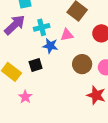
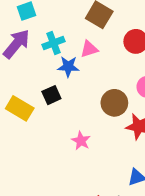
brown circle: (82, 64) -> (114, 103), moved
pink star: (25, 97) -> (81, 141), moved

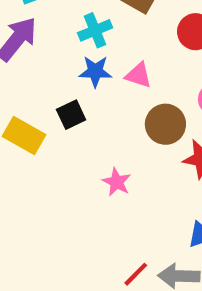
cyan cross: (54, 43) -> (95, 30), moved
pink triangle: (89, 49) -> (138, 75), moved, turned 36

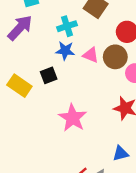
brown circle: (165, 124) -> (115, 57), moved
pink star: (117, 182) -> (73, 118), size x1.6

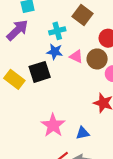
black square: (49, 75) -> (40, 72), size x1.5
pink star: (73, 118) -> (53, 125), moved
blue triangle: (121, 153) -> (83, 133), moved

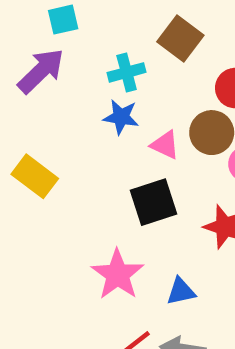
pink triangle: (76, 56) -> (165, 145), moved
black square: (40, 72) -> (153, 202), moved

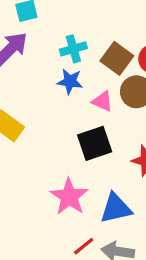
brown square: (180, 38) -> (117, 58), moved
blue triangle: (181, 291) -> (116, 208), size x1.5

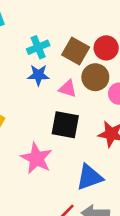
black square: (95, 143) -> (65, 125), turned 36
pink star: (69, 197) -> (36, 158), moved

